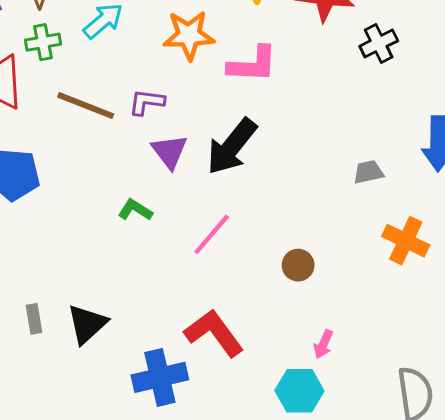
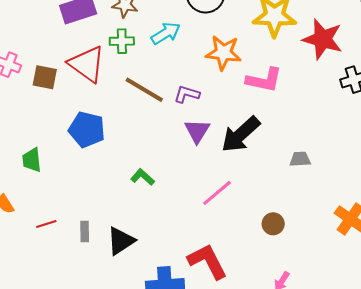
gray trapezoid: (368, 172) -> (300, 159), moved
green L-shape: (135, 210) -> (143, 177), moved

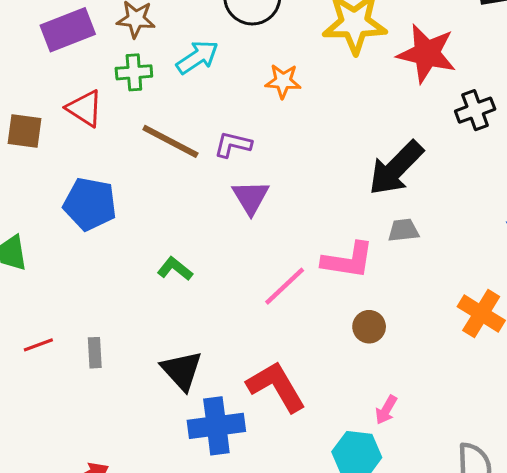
orange star: (223, 53) -> (283, 81), size x0.7
red triangle: (87, 64) -> (85, 108), size x0.7
pink L-shape: (264, 80) -> (348, 260), moved
black arrow: (241, 134) -> (396, 168), moved
black triangle: (121, 241) -> (182, 370), moved, turned -36

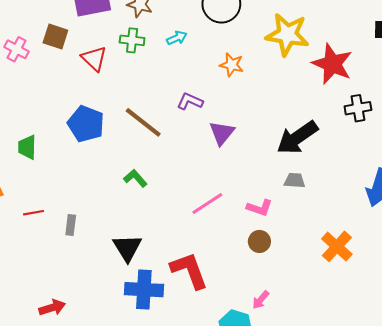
cyan arrow: (197, 57) -> (177, 38), size x0.7
brown square: (24, 131) -> (55, 36), moved
brown line: (170, 141) -> (143, 122), moved
purple triangle: (251, 197) -> (222, 133), moved
pink L-shape: (348, 260) -> (260, 208), moved, size x0.7

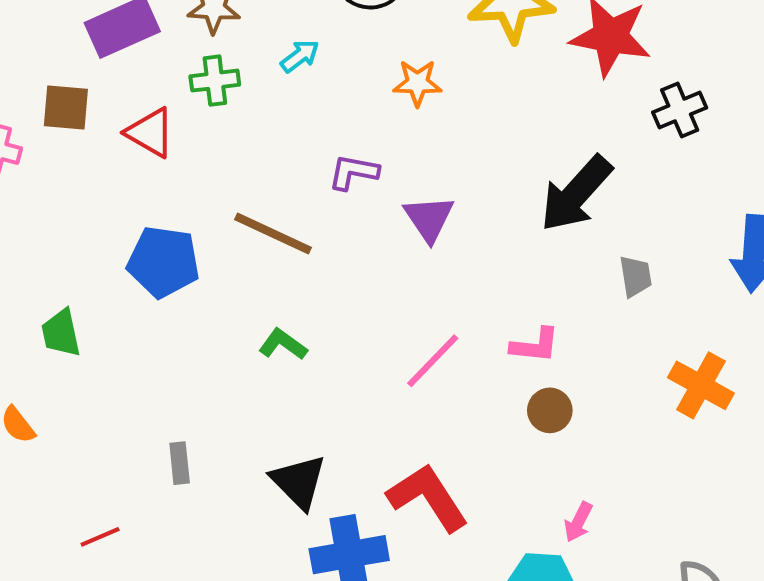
gray trapezoid: (295, 180) -> (635, 276), moved, turned 90
red line: (34, 213) -> (100, 537), moved

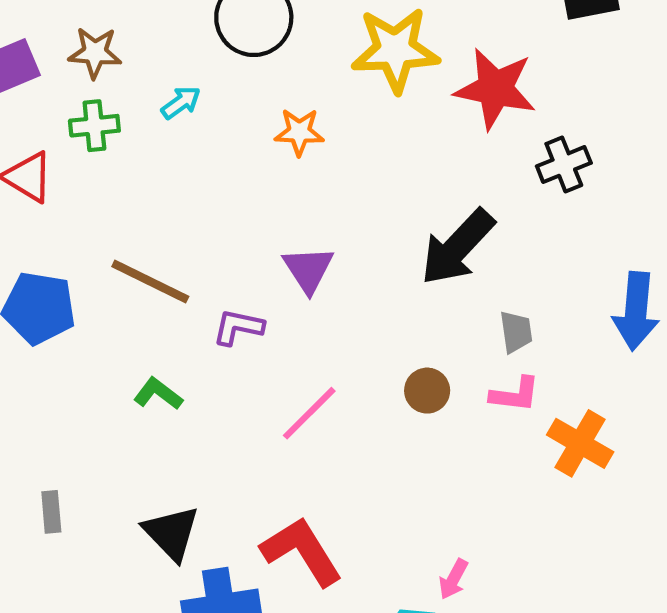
purple L-shape: (353, 172) -> (238, 327), moved
pink L-shape: (535, 345) -> (515, 394), moved
brown circle: (550, 410) -> (427, 391), moved

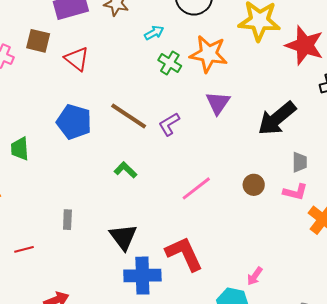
green cross: (94, 126) -> (170, 63), moved, turned 30
orange star: (299, 132) -> (209, 54), size x1.6
purple triangle: (308, 269) -> (218, 103), moved
purple L-shape: (238, 327) -> (169, 124), moved, turned -50

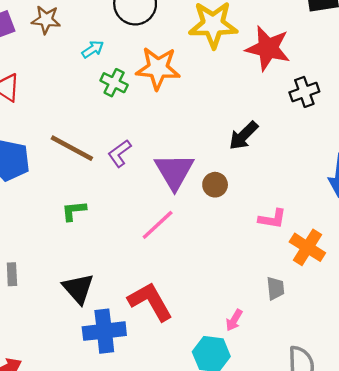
purple triangle: (218, 103) -> (174, 171), moved, size x1.4
black arrow: (277, 118) -> (243, 136), size x0.7
gray trapezoid: (300, 162) -> (275, 288), moved
green L-shape: (125, 170) -> (74, 211), turned -45
brown circle: (254, 185) -> (215, 185), moved

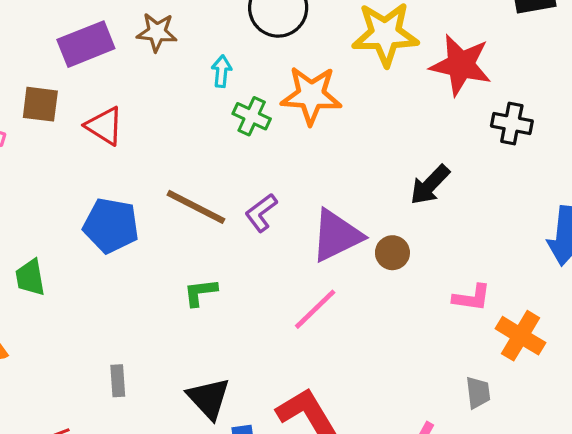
cyan arrow: (93, 49) -> (222, 71), turned -50
black cross: (304, 92) -> (512, 123), turned 32
purple triangle: (174, 171) -> (336, 236), turned 36

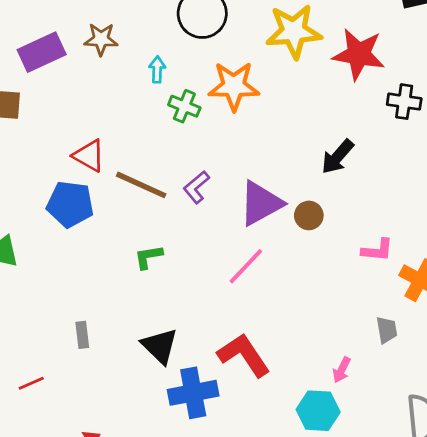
red triangle: (104, 126) -> (89, 156), moved

